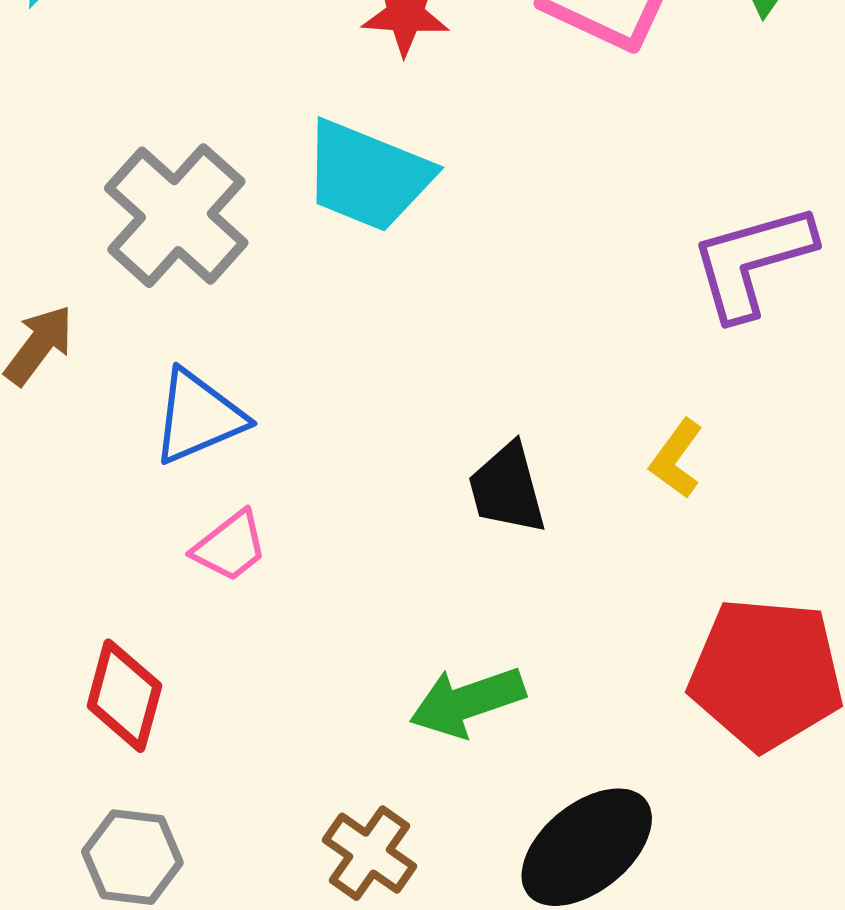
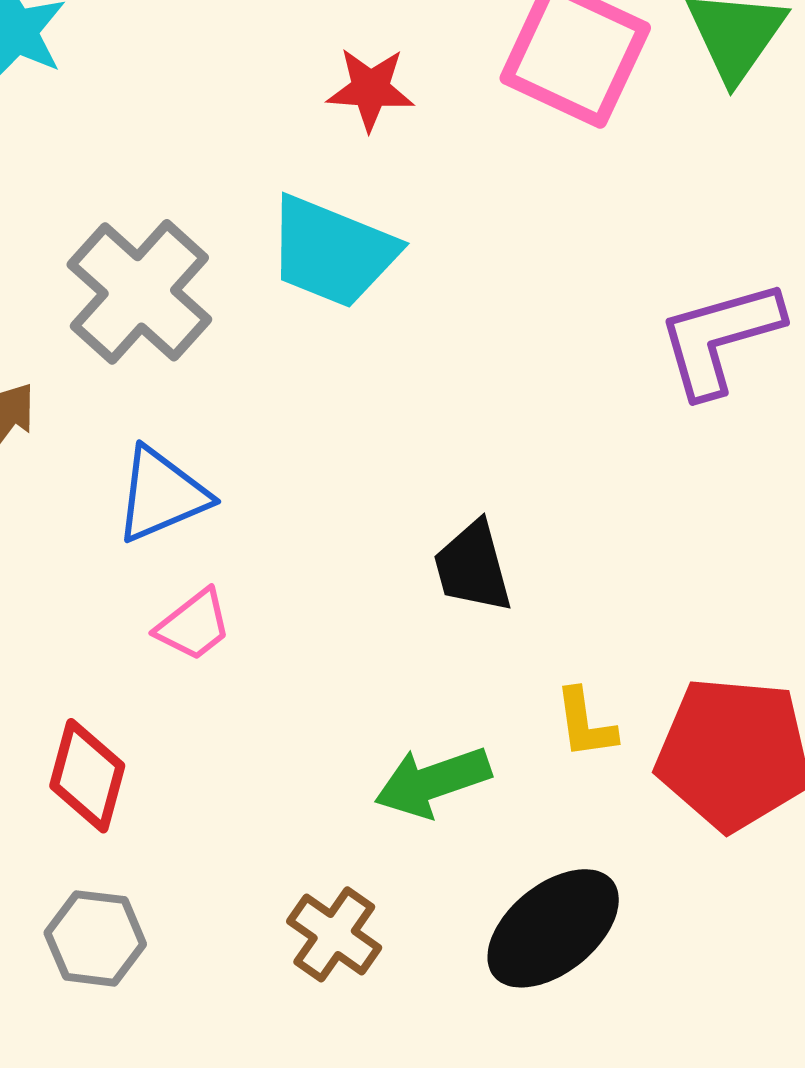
yellow L-shape: (676, 459) -> (585, 724), moved, turned -44

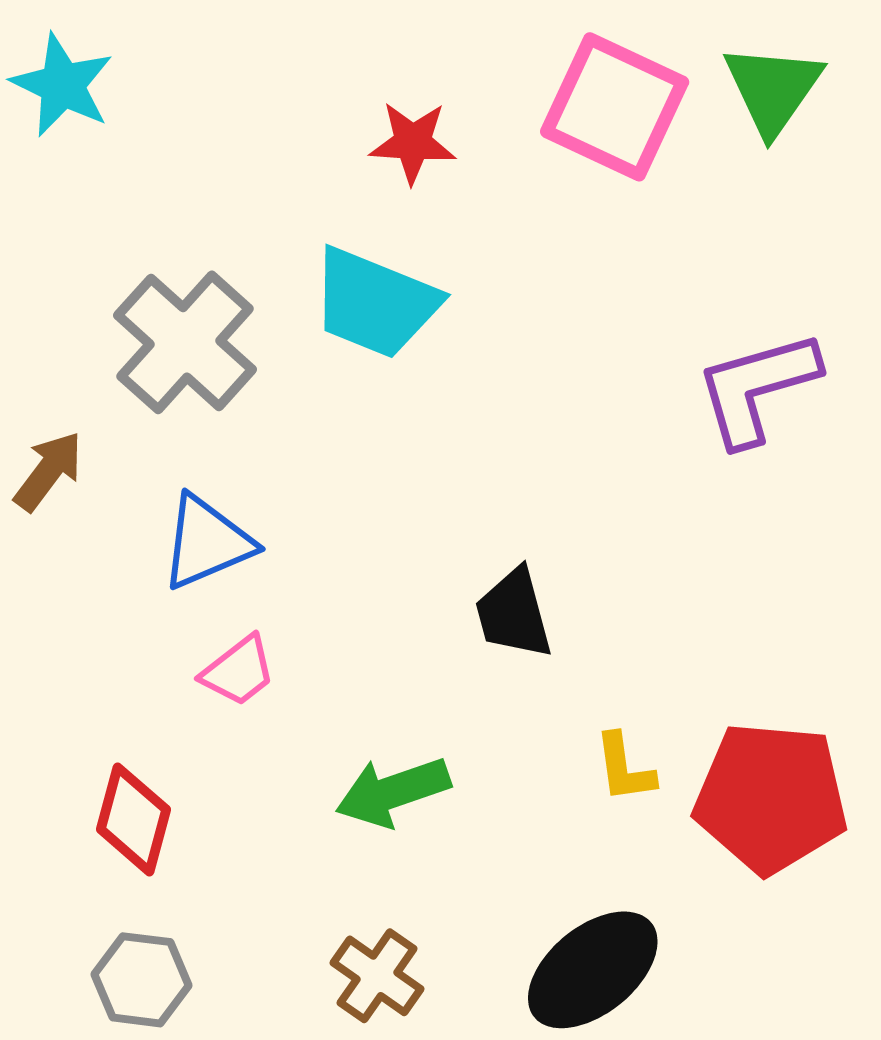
green arrow: (433, 782) -> (393, 792), moved

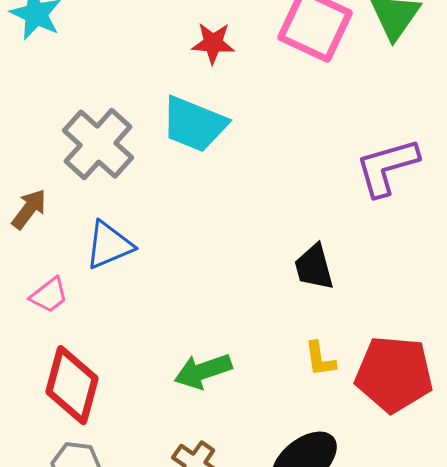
black trapezoid: (514, 614) -> (314, 267), moved
pink trapezoid: (238, 671) -> (49, 295), moved
red diamond: (134, 819) -> (72, 385), size x1.4

